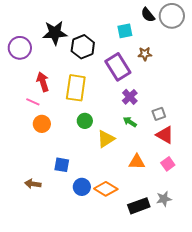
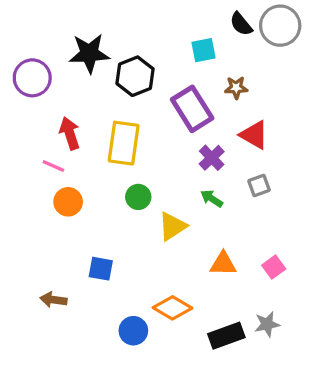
red triangle: (165, 135) -> (254, 135), moved
blue circle: (82, 187) -> (133, 331), moved

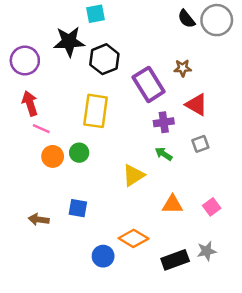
cyan square: (204, 50) -> (96, 14), moved
red arrow: (70, 133) -> (30, 103), moved
purple cross: (212, 158) -> (164, 122), turned 36
green circle: (138, 197) -> (79, 153), moved
brown arrow: (53, 300) -> (39, 220), moved

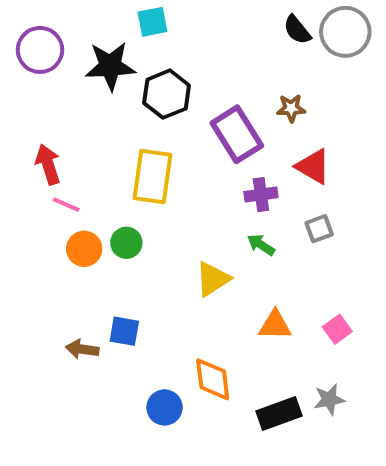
purple circle: (25, 60) -> (40, 50), moved
brown arrow: (39, 220) -> (82, 349), moved
orange diamond: (133, 238) -> (213, 379), turned 52

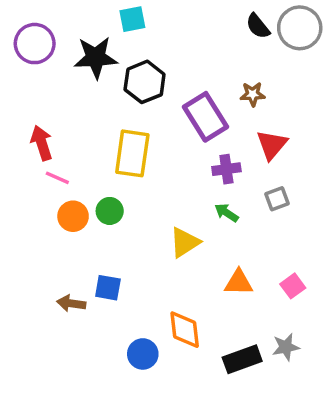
red triangle: (313, 166) -> (272, 145), turned 40

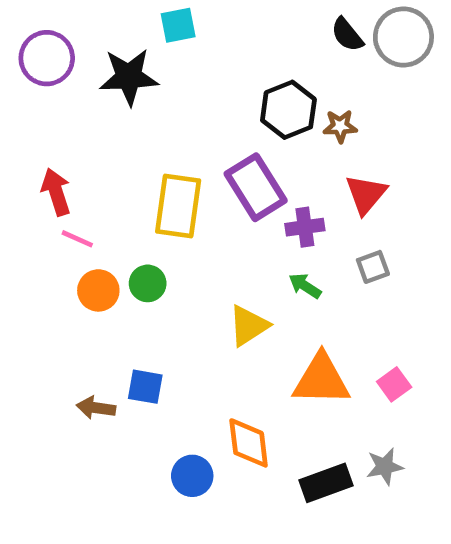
black hexagon: (145, 82) -> (288, 110), moved
purple rectangle: (206, 117) -> (256, 187), moved
orange triangle: (239, 282) -> (321, 380), size x1.5

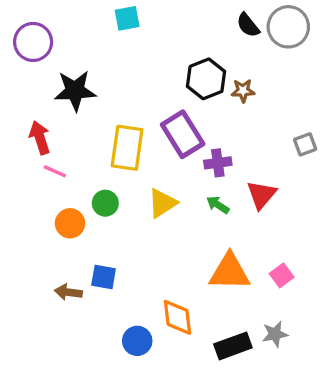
black star: (129, 77) -> (75, 91), moved
red triangle: (366, 194) -> (261, 195), moved
gray square: (373, 267) -> (305, 144), moved
orange circle: (98, 290) -> (70, 223), moved
yellow triangle: (249, 326) -> (162, 203), moved

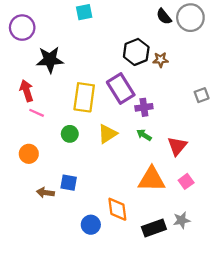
red triangle: (261, 195) -> (177, 146), moved
orange circle: (70, 223) -> (29, 154), moved

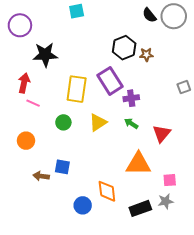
red arrow: (27, 91) -> (24, 83), turned 30
pink square: (186, 181) -> (170, 180), moved, turned 32

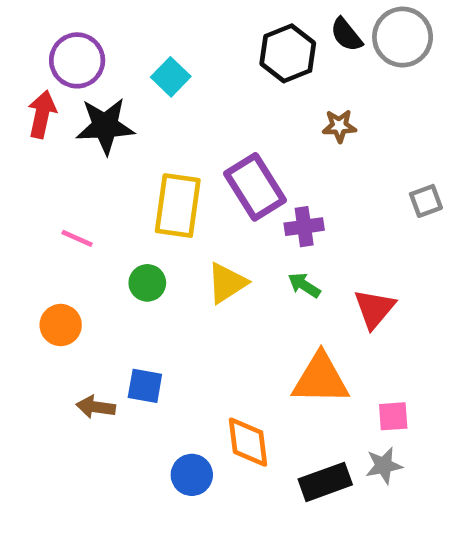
cyan square: (77, 11) -> (171, 77), moved, turned -35
purple circle: (20, 25) -> (77, 60), moved
black hexagon: (124, 48) -> (288, 53), moved
red arrow: (24, 83) -> (42, 114), moved

